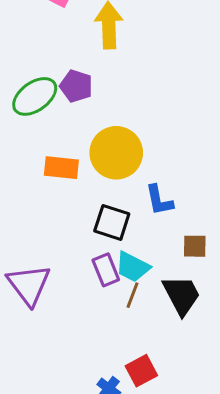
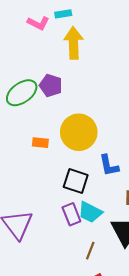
orange rectangle: (61, 168) -> (40, 143), size x0.7
brown line: (133, 295) -> (90, 251), moved

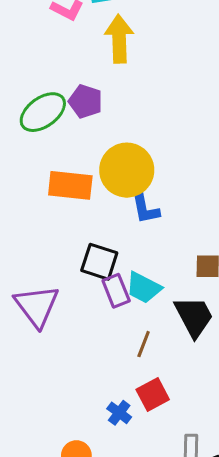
orange rectangle: (40, 143) -> (70, 185), size x1.8
blue L-shape: (109, 165) -> (145, 208), moved
black square: (76, 181) -> (99, 262), moved

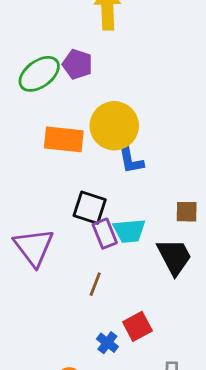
cyan trapezoid: (144, 288) -> (129, 231), turned -32
brown line: (144, 344) -> (95, 284), moved

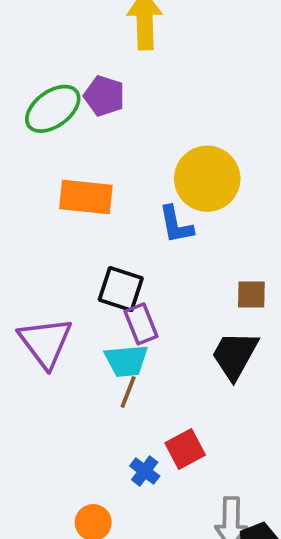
yellow circle: (114, 126) -> (207, 179), moved
cyan trapezoid: (129, 231) -> (126, 361), moved
black trapezoid: (174, 257) -> (235, 355), turned -123

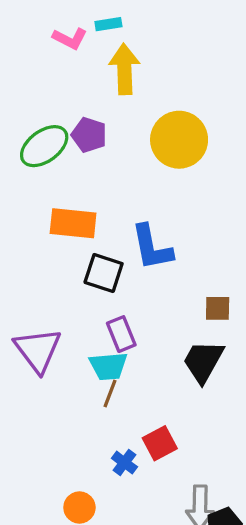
yellow circle: (207, 179) -> (179, 140), moved
blue L-shape: (176, 225) -> (152, 247), size x1.4
black square: (121, 289) -> (104, 273), moved

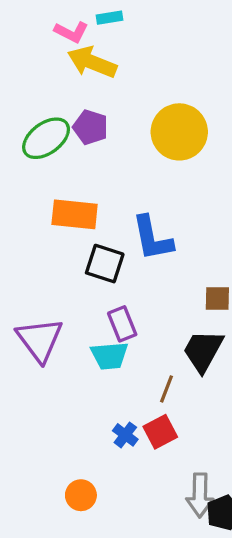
yellow arrow: (124, 69) -> (92, 62), moved, turned -66
brown line: (110, 393) -> (167, 389), moved
blue cross: (124, 463) -> (125, 435), moved

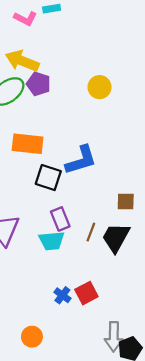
yellow arrow: (92, 62) -> (22, 61), moved
yellow circle: (179, 132) -> (100, 87), size x0.6
blue L-shape: (152, 238) -> (81, 160), turned -96
brown line: (167, 389) -> (91, 232), moved

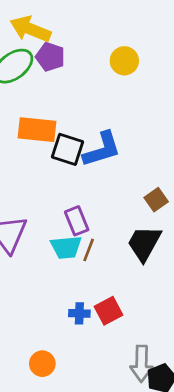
black square: (48, 178) -> (67, 149), moved
brown square: (126, 202) -> (156, 200), turned -36
brown line: (91, 232) -> (89, 250), moved
blue cross: (62, 295) -> (79, 313), turned -35

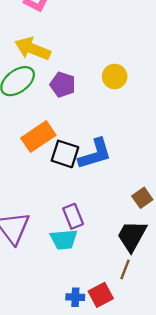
purple pentagon: (50, 57) -> (63, 85), moved
orange rectangle: (37, 130) -> (38, 137), turned -40
brown line: (89, 250) -> (125, 269), moved

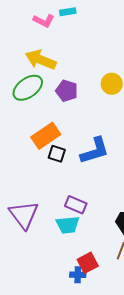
black square: (65, 154) -> (57, 154), moved, size x0.7
purple rectangle: (73, 216) -> (76, 205), turned -45
red square: (101, 295) -> (88, 263), moved

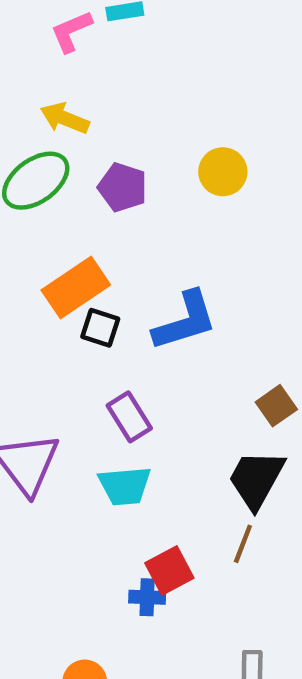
pink L-shape: (44, 21) -> (71, 31), turned 130
yellow arrow: (41, 60) -> (65, 118), size x0.7
purple rectangle: (76, 205) -> (129, 417), moved, turned 35

